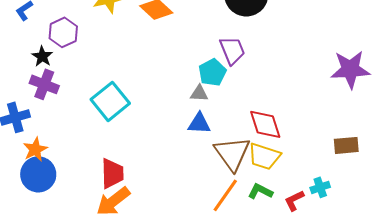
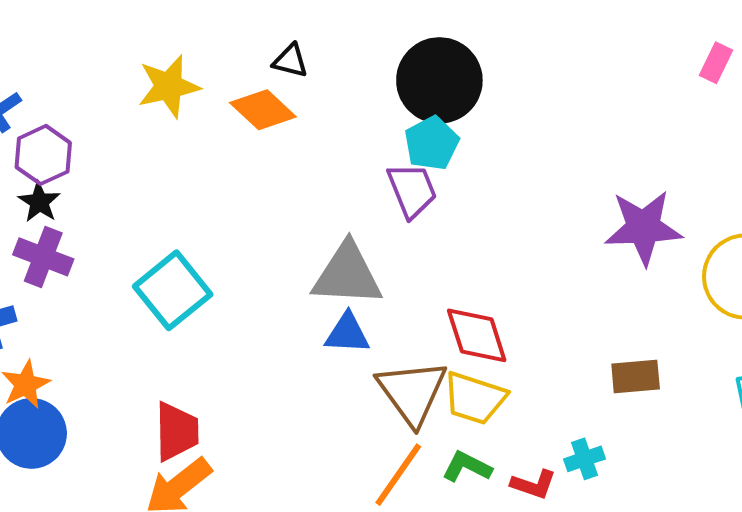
purple hexagon: (63, 32) -> (43, 155), moved
cyan pentagon: (212, 72) -> (432, 143), moved
gray triangle: (199, 93) -> (347, 275), size x2.0
red L-shape: (294, 200) -> (534, 484), turned -135

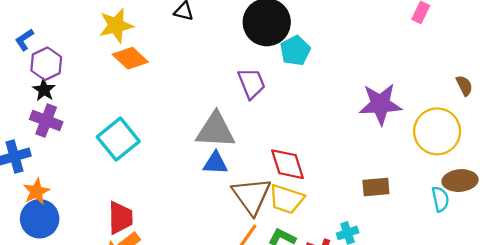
orange diamond: (263, 110) -> (130, 58), moved
cyan pentagon: (432, 143) -> (295, 51), moved

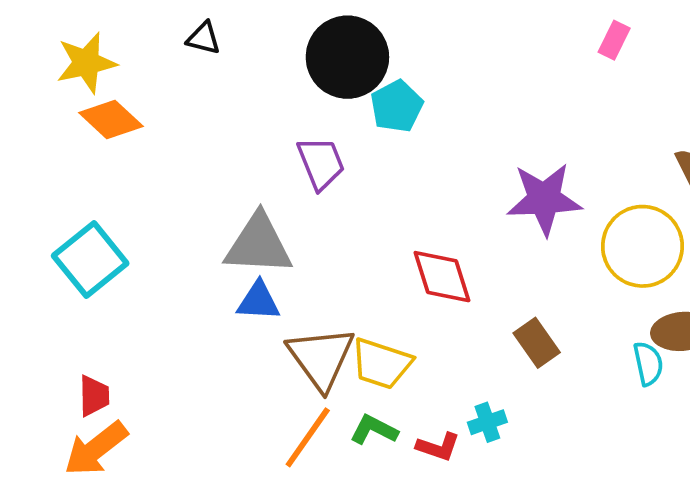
red diamond: (287, 164) -> (442, 277), moved
brown rectangle: (376, 187) -> (537, 343), turned 60
red trapezoid: (120, 218) -> (94, 396), size x0.7

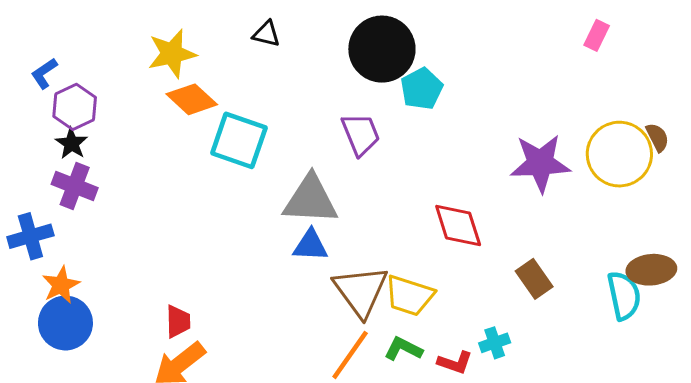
yellow circle: (642, 246) -> (619, 154), moved
cyan square: (90, 260) -> (239, 140), moved, turned -32
cyan semicircle: (648, 364) -> (624, 296), size x1.4

